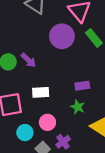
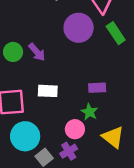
pink circle: (47, 122) -> (75, 129), moved
cyan circle: (25, 133) -> (25, 136), size x1.5

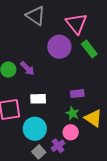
pink circle: (75, 129) -> (71, 132), moved
cyan circle: (25, 136) -> (35, 129), moved
yellow triangle: (113, 137) -> (93, 118), moved

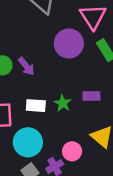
purple rectangle: (77, 94) -> (91, 96), moved
green star: (72, 113) -> (63, 103), moved

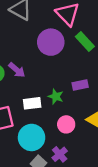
pink circle: (72, 151) -> (66, 124), moved

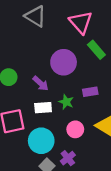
purple circle: (51, 42) -> (64, 62), moved
purple arrow: (17, 70) -> (41, 83), moved

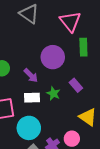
green rectangle: (96, 50) -> (83, 47), turned 36
purple rectangle: (90, 92) -> (76, 85), turned 56
pink circle: (75, 129) -> (72, 139), moved

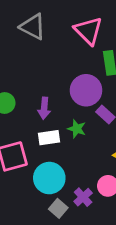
purple circle: (53, 57) -> (86, 90), moved
purple arrow: (31, 75) -> (44, 108), turned 56

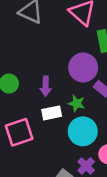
cyan circle: (49, 178) -> (83, 131), moved

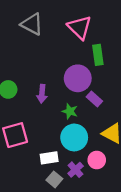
white rectangle: (52, 113) -> (49, 158), moved

